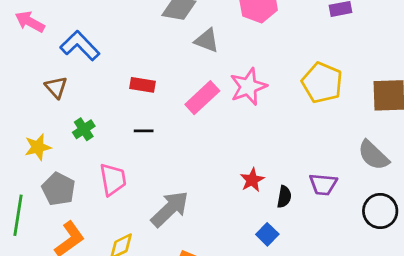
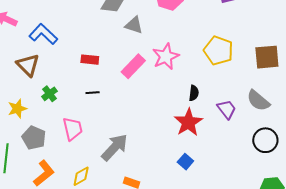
brown triangle: (56, 87) -> (28, 65), size x1.4
red star: (252, 180) -> (188, 122), moved, size x1.6
purple trapezoid: (323, 184) -> (227, 109), moved, turned -130
black semicircle: (284, 197) -> (194, 93), moved

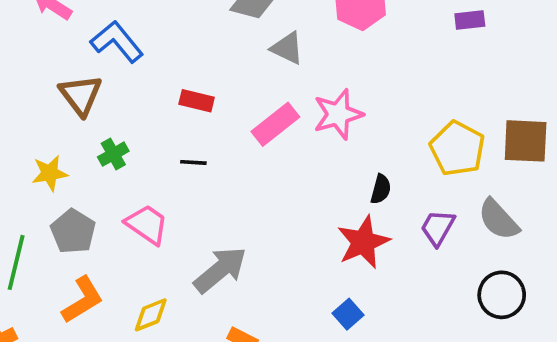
yellow pentagon: (218, 51) -> (457, 149), moved
purple trapezoid: (227, 109) -> (438, 228), turned -120
pink trapezoid: (72, 129) -> (147, 224), turned -50

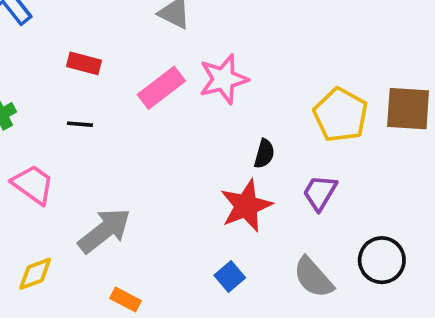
gray semicircle: (498, 219) -> (313, 277), moved

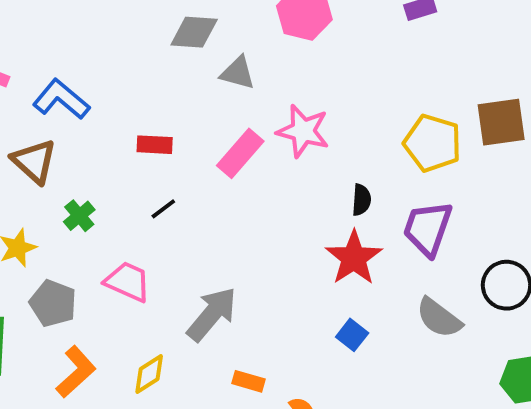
pink star: (224, 79) -> (303, 131), turned -30
black line: (80, 124) -> (163, 209), turned -30
purple trapezoid: (320, 193) -> (428, 228), size x1.4

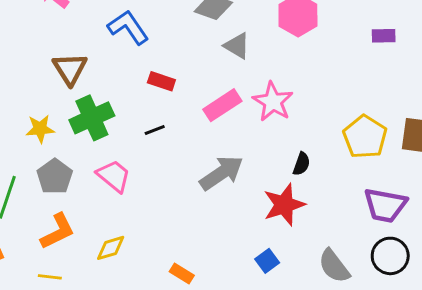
blue L-shape: (61, 99) -> (128, 27), moved
green cross: (79, 216) -> (92, 118), size x1.8
purple trapezoid: (428, 228) -> (385, 205), moved, turned -114
gray arrow: (212, 314) -> (221, 173), moved

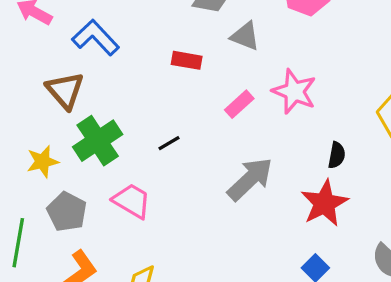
blue L-shape: (128, 27) -> (96, 38), moved
red rectangle: (161, 81) -> (187, 60), moved
pink rectangle: (222, 105) -> (239, 104), size x0.7

